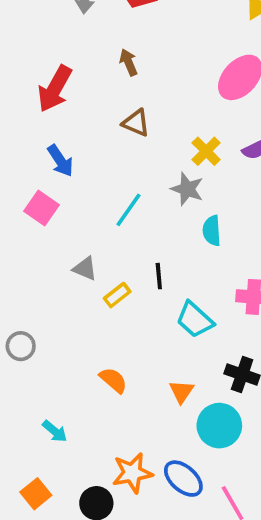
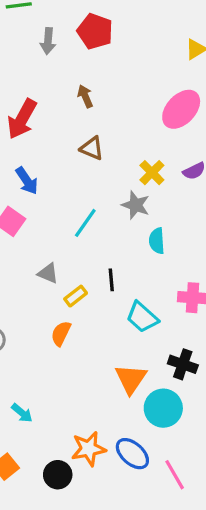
orange semicircle: (113, 380) -> (61, 333), moved, turned -105
orange triangle: (181, 392) -> (131, 379), size x1.5

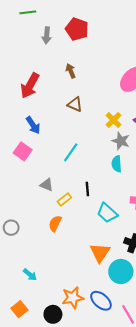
gray star: (136, 205) -> (121, 141), moved

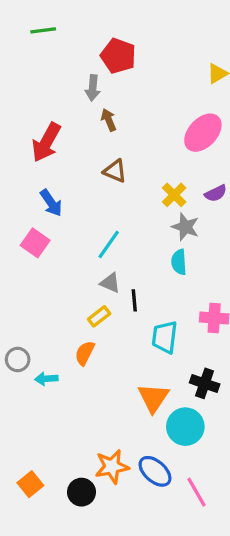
gray arrow: (47, 35) -> (93, 88), moved
gray triangle: (47, 185) -> (110, 283), moved
cyan trapezoid: (107, 213) -> (165, 337), turned 55
cyan arrow: (30, 275) -> (46, 379), moved, turned 136

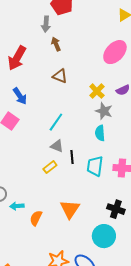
cyan trapezoid: (165, 337) -> (95, 166), moved
orange semicircle: (85, 353) -> (36, 218), moved
orange triangle: (153, 398) -> (70, 209), moved

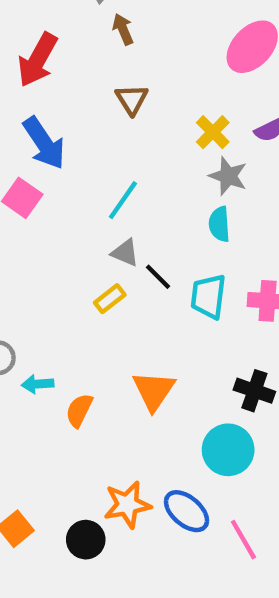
brown triangle: (60, 76) -> (132, 99), turned 35
blue arrow: (20, 96) -> (44, 143), size x1.4
black line: (72, 157) -> (158, 277), turned -40

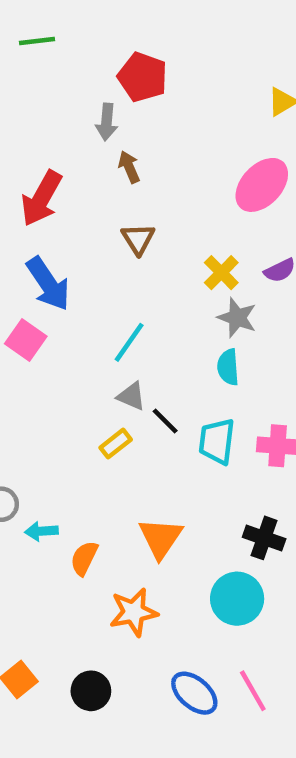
orange star: (127, 505) -> (134, 612), moved
blue ellipse: (186, 511) -> (194, 693), moved

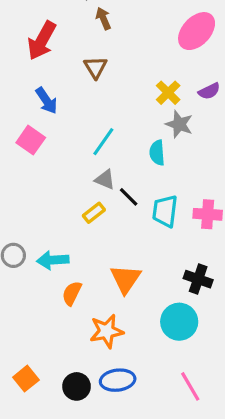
brown triangle: (138, 239) -> (95, 67), moved
blue arrow: (48, 284) -> (47, 101), size x0.7
cyan semicircle: (228, 367) -> (157, 153), moved
cyan arrow: (41, 531) -> (53, 260), moved, size x1.4
blue ellipse: (194, 693) -> (118, 380), moved, turned -48

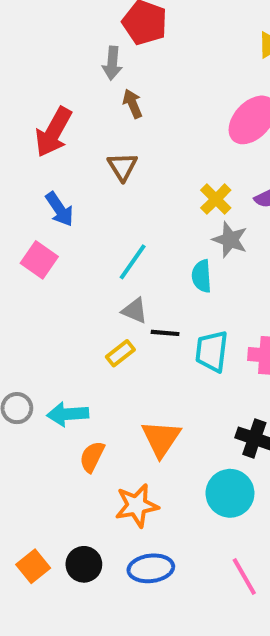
black line: (129, 197) -> (165, 333), turned -40
black circle: (77, 386) -> (84, 564), moved

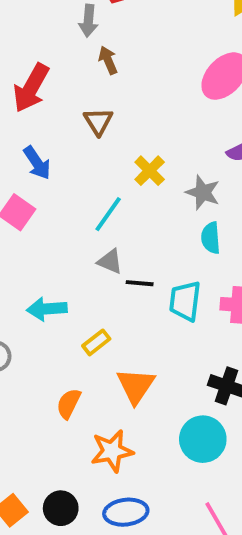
yellow cross: (216, 199) -> (150, 171), moved
cyan semicircle: (202, 276) -> (211, 238), moved
yellow rectangle: (120, 353) -> (96, 342), moved
cyan arrow: (68, 414) -> (47, 309), moved

